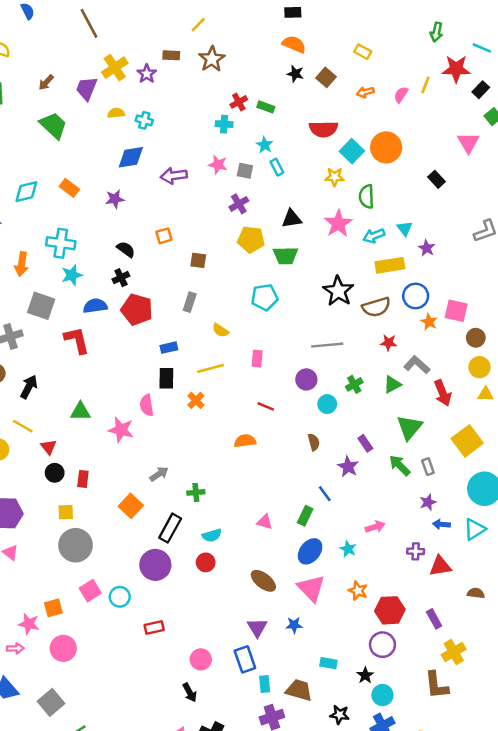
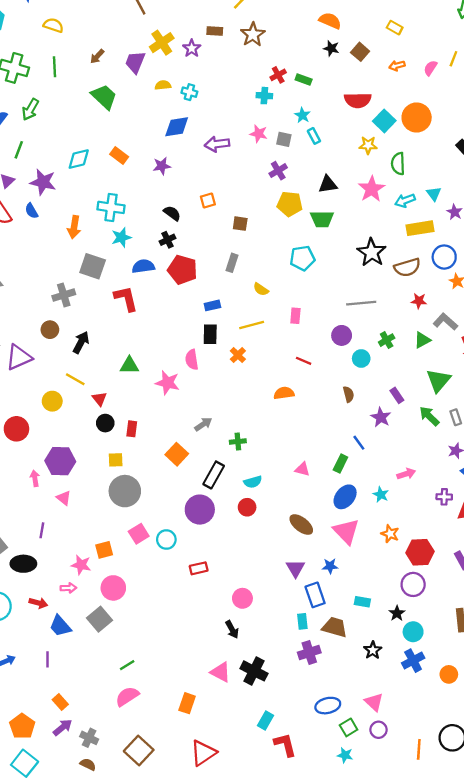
blue rectangle: (245, 659) -> (315, 595), moved
gray square: (51, 702) -> (99, 619), moved
black star: (340, 715) -> (373, 650), turned 30

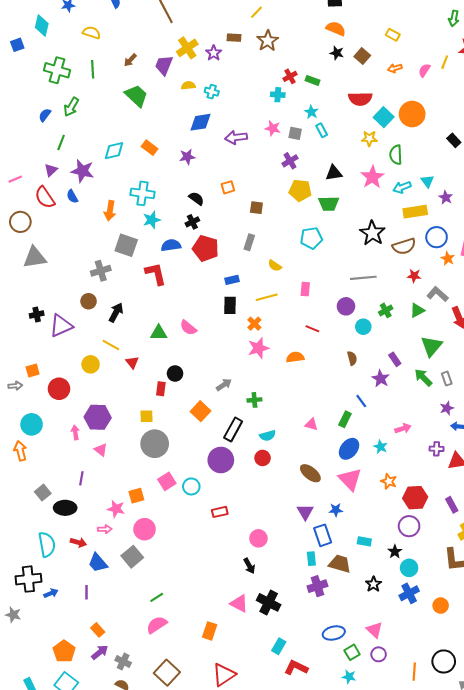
pink semicircle: (192, 360) -> (188, 328), moved, turned -42
pink star: (168, 383) -> (258, 348), moved, turned -30
black circle: (105, 423) -> (175, 374), moved
red L-shape: (285, 745) -> (296, 668), turned -50

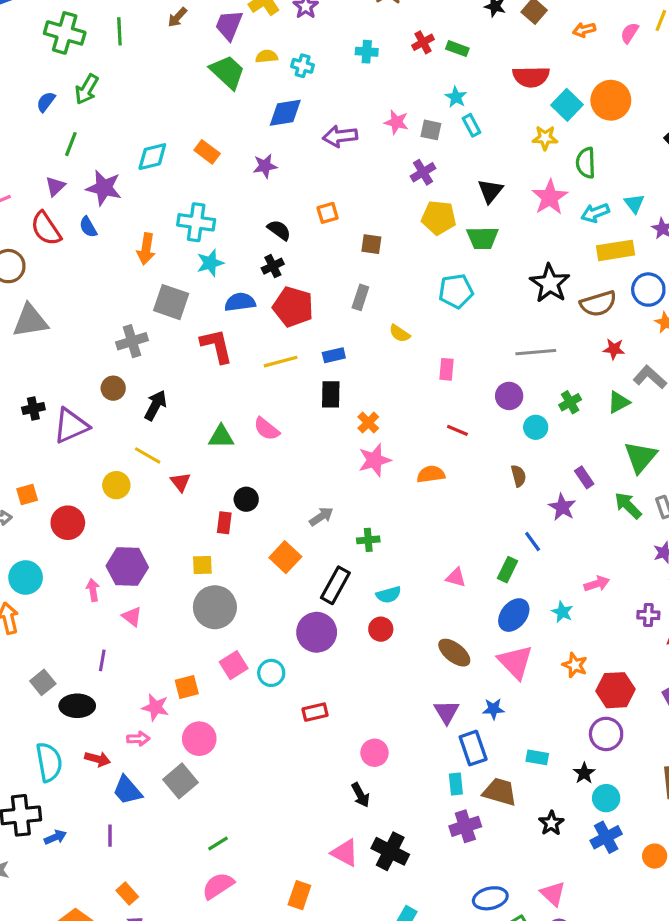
cyan cross: (278, 95) -> (367, 52), moved
green trapezoid: (136, 96) -> (227, 72), moved
black triangle: (334, 173) -> (490, 191), turned -42
yellow line: (267, 297) -> (281, 362), moved

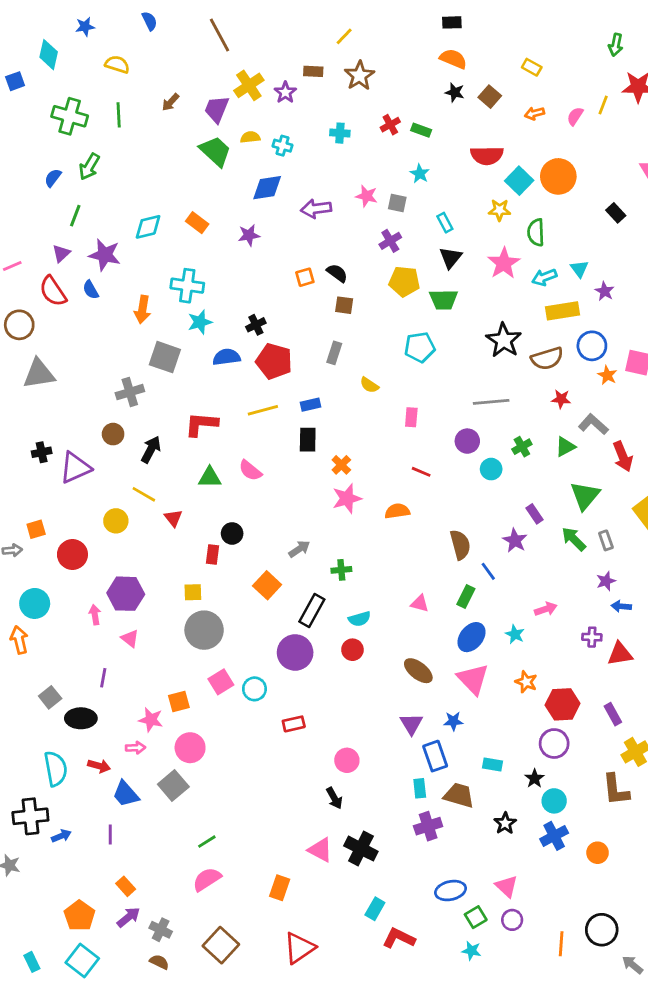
cyan rectangle: (472, 125) -> (445, 223), moved
black semicircle: (279, 230) -> (337, 273), moved
red L-shape: (216, 346) -> (201, 424), moved, turned -72
brown semicircle: (518, 476) -> (460, 545), moved, size x1.5

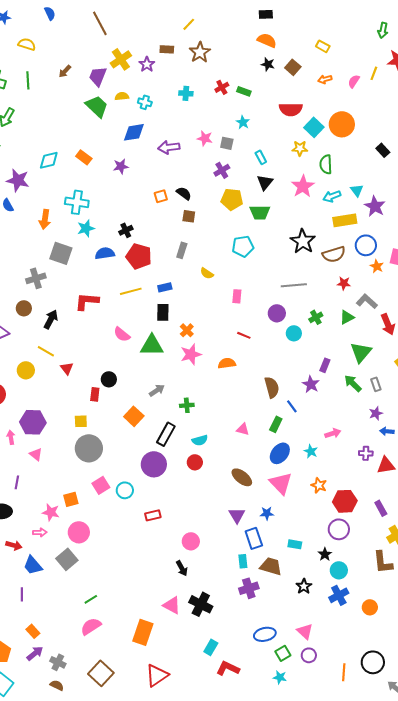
purple star: (605, 291) -> (375, 206), size x1.5
green triangle: (210, 477) -> (152, 345), moved, size x1.4
purple rectangle: (535, 514) -> (325, 365), turned 56
orange rectangle: (280, 888) -> (143, 632), size x1.4

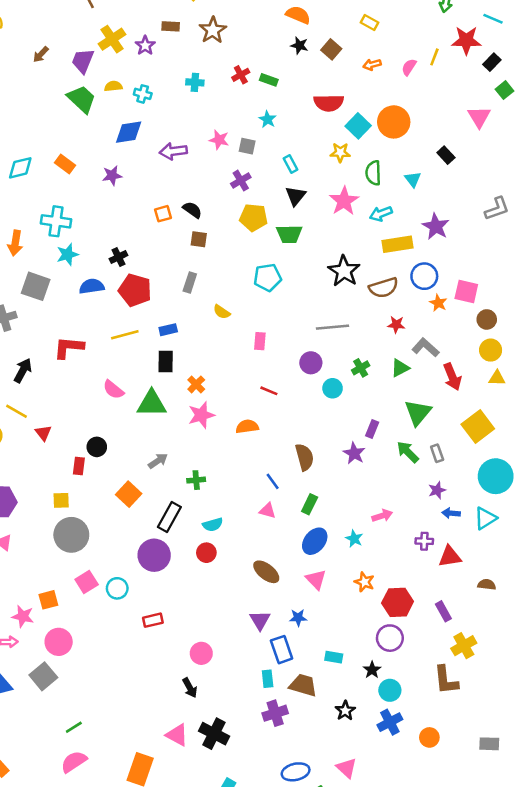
cyan triangle: (357, 190) -> (413, 179), moved
blue line: (292, 406) -> (273, 481), moved
pink triangle: (281, 483) -> (316, 579), size x0.7

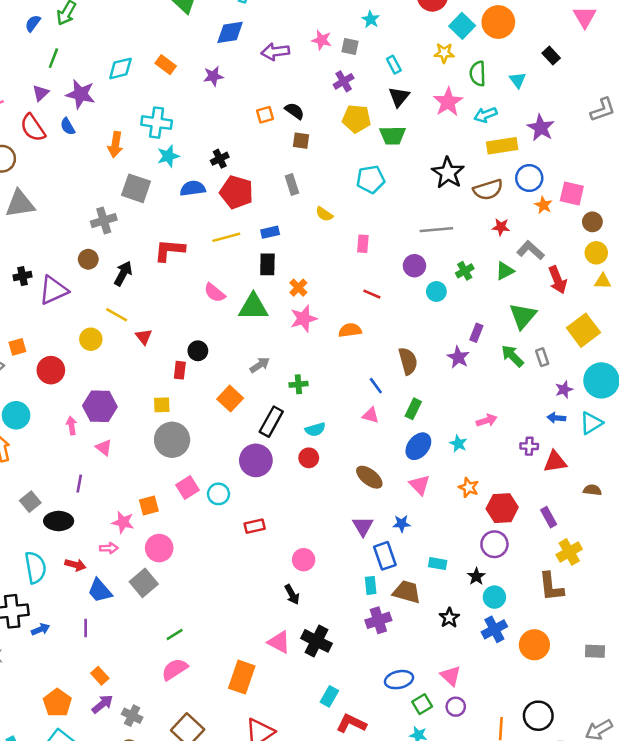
gray rectangle: (190, 283) -> (292, 184), turned -36
purple star: (437, 490) -> (564, 389), moved
orange circle: (429, 737) -> (534, 645), size x1.5

